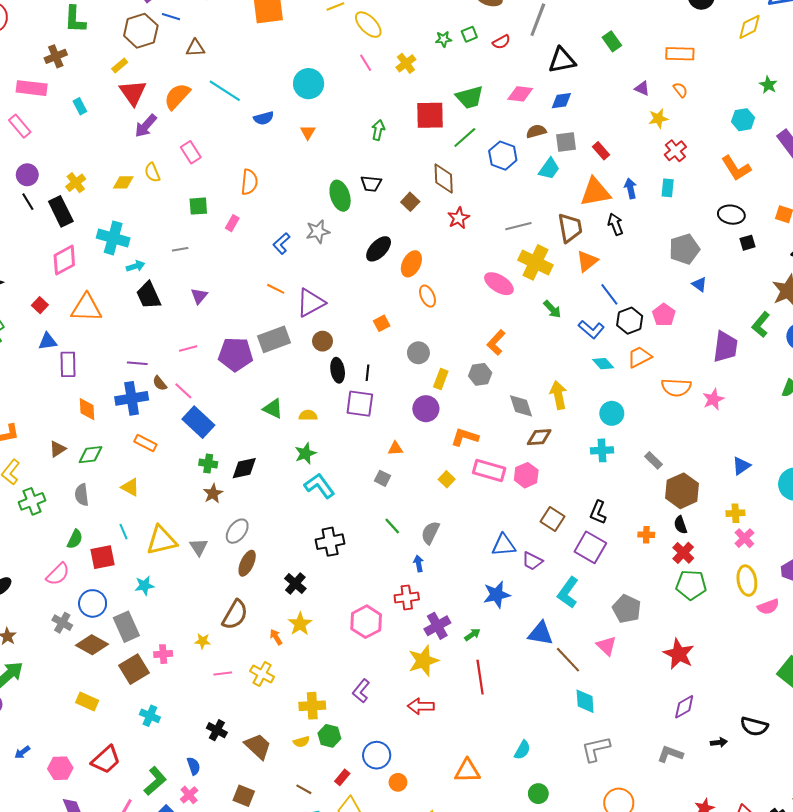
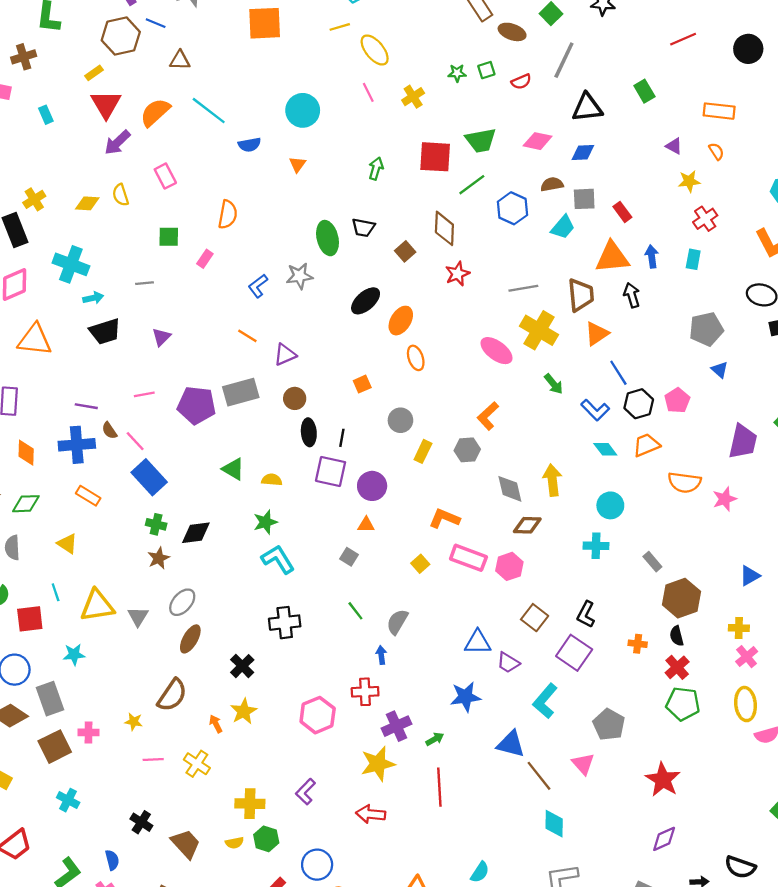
black trapezoid: (149, 295) -> (105, 331), turned -88
purple triangle: (311, 303) -> (285, 355), size x0.7
purple circle: (426, 409) -> (372, 486), moved

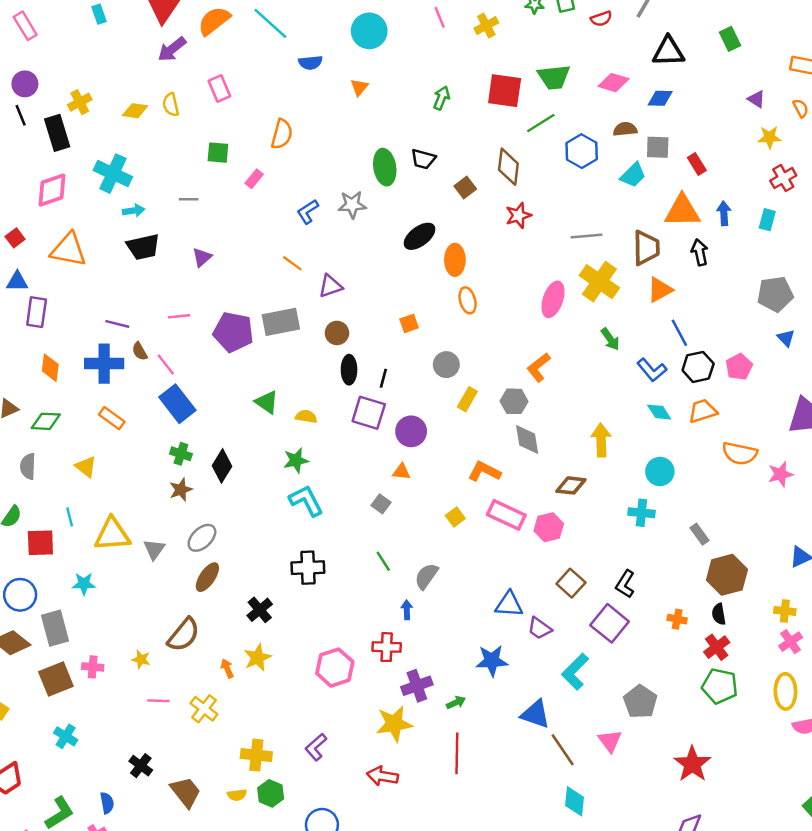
orange ellipse: (401, 321) -> (455, 260), turned -36
pink ellipse: (496, 351) -> (553, 299), turned 68
gray diamond: (510, 489) -> (527, 439), moved
black diamond: (196, 533) -> (222, 466), turned -56

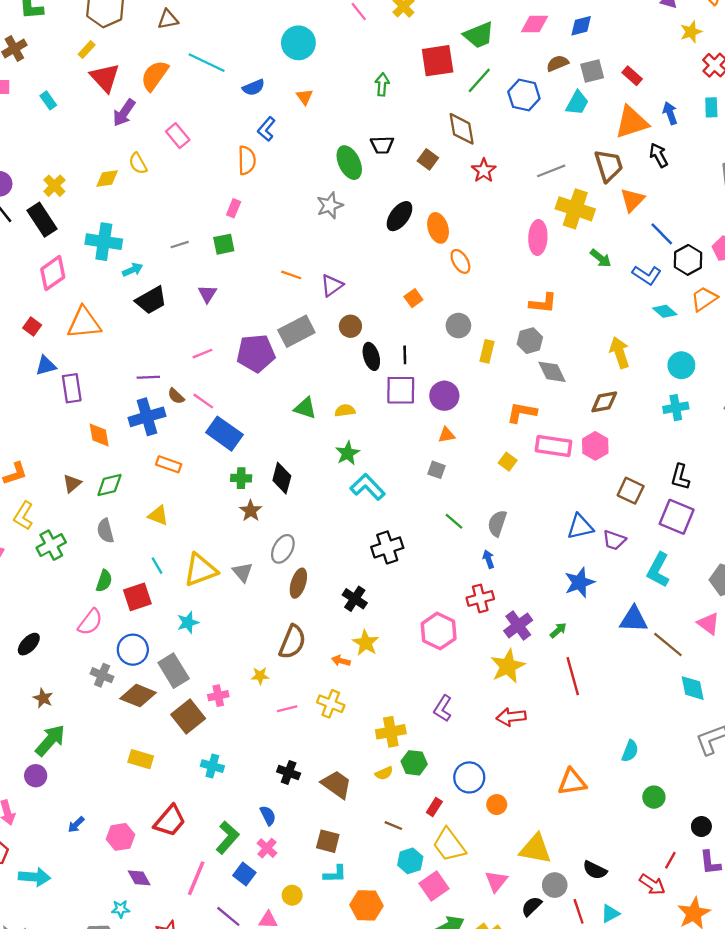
green square: (218, 153) -> (224, 244), moved
blue L-shape: (308, 212) -> (266, 129), moved
orange L-shape: (539, 367) -> (543, 303), turned -120
orange arrow: (227, 668) -> (341, 661), turned -36

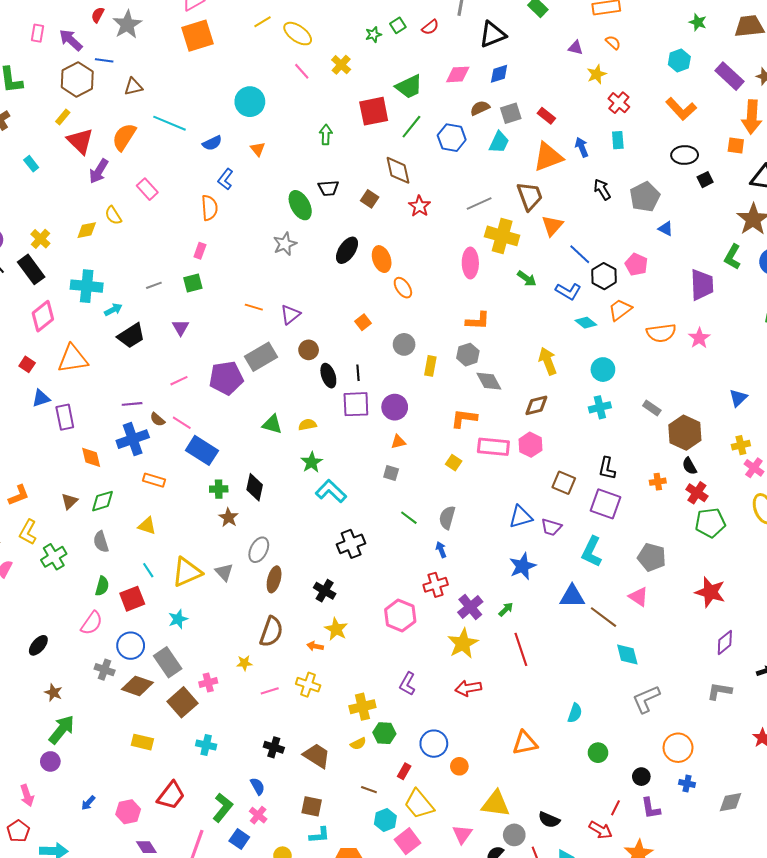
black arrow: (659, 155) -> (602, 189), moved

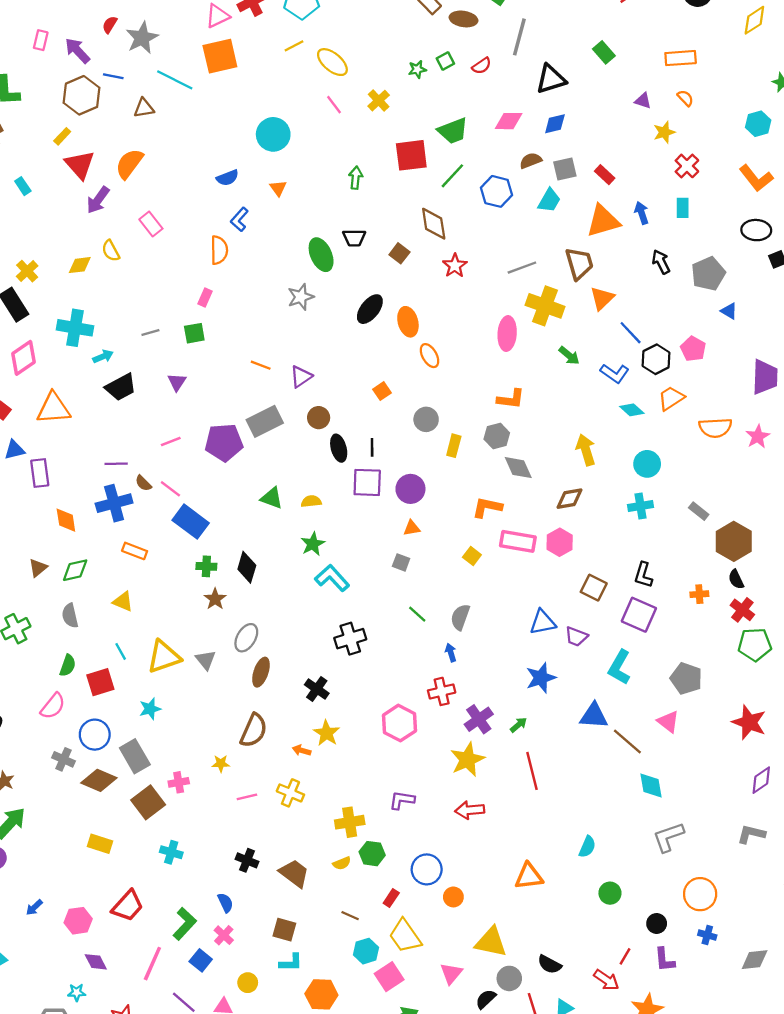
cyan line: (169, 123) -> (175, 80), moved
purple L-shape: (407, 684) -> (402, 800), turned 65

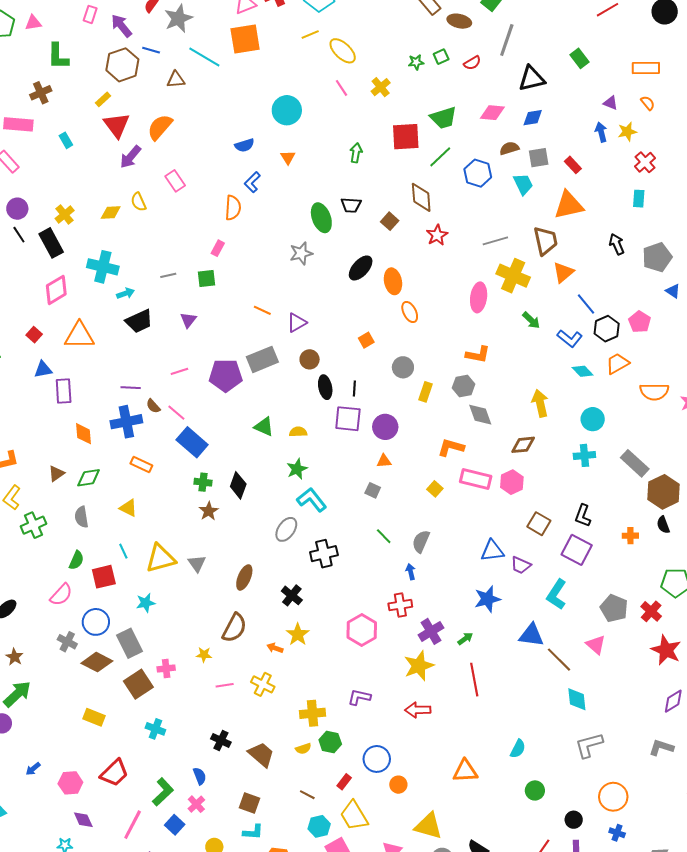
cyan trapezoid: (549, 200) -> (523, 184), turned -60
blue arrow: (642, 213) -> (601, 132), moved
gray rectangle: (699, 511) -> (635, 463), size x1.6
red cross: (742, 610) -> (651, 611), moved
gray ellipse: (246, 638) -> (286, 529), moved

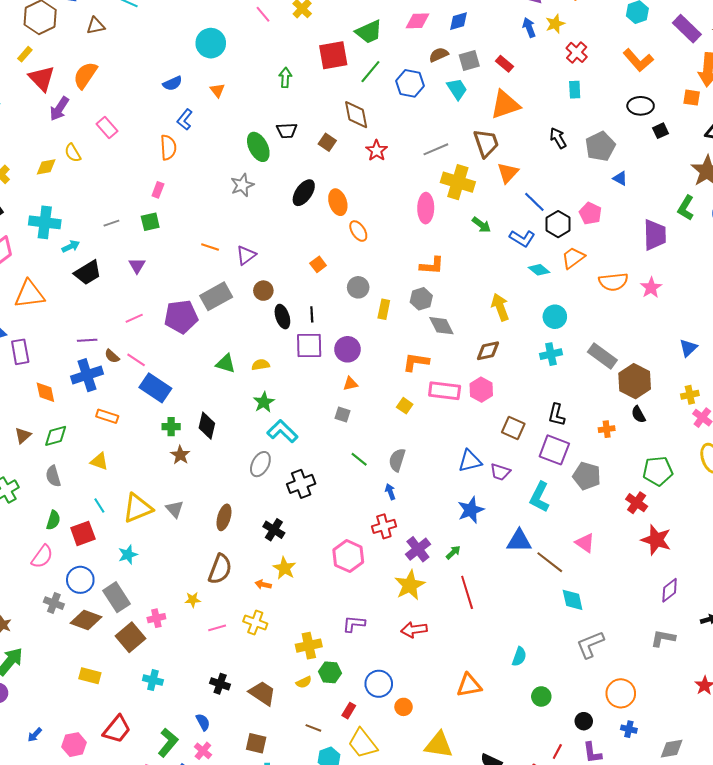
gray pentagon: (614, 608) -> (587, 476), moved

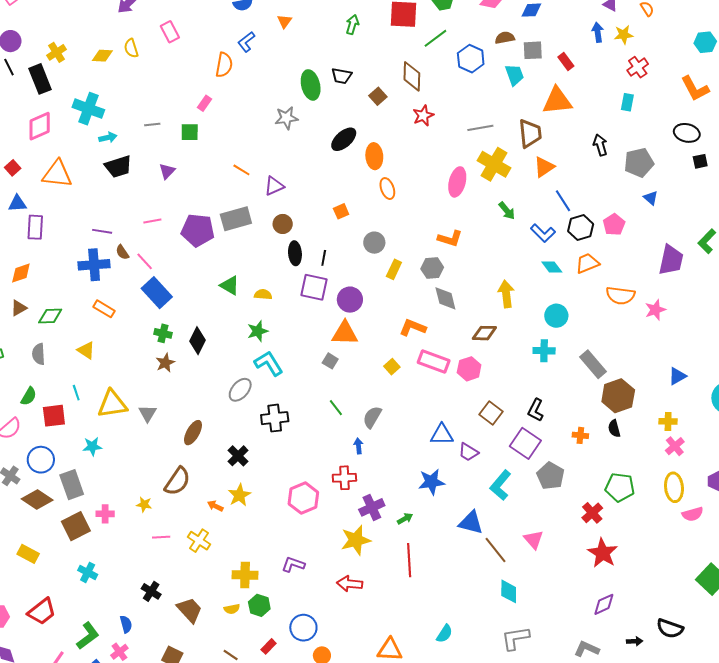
orange triangle: (350, 384) -> (345, 333), size x1.8
orange diamond: (45, 392) -> (21, 273), moved, turned 70

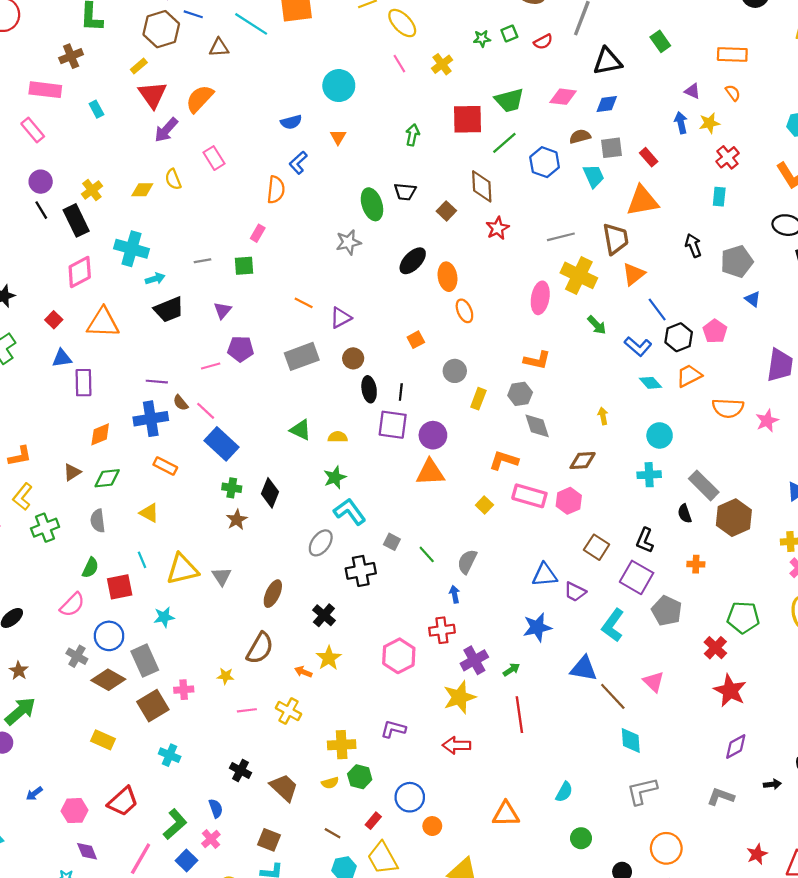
purple pentagon: (198, 230) -> (241, 349), moved, size x0.7
orange diamond: (21, 273) -> (100, 434), moved
yellow arrow: (506, 294) -> (603, 416), size x0.6
gray square: (330, 361) -> (392, 542), moved
black semicircle: (614, 428) -> (685, 514), moved

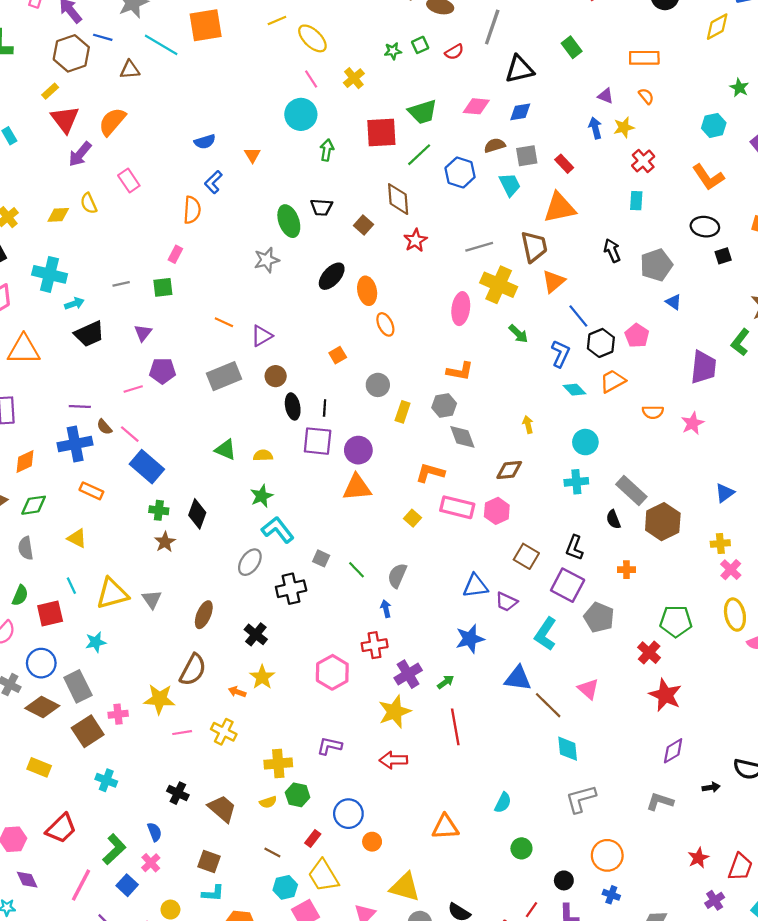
cyan circle: (339, 86) -> (301, 114), moved
blue L-shape: (638, 346) -> (560, 354), turned -104
orange semicircle: (728, 408) -> (653, 412), size x0.7
yellow star: (226, 676) -> (159, 699), size x1.8

